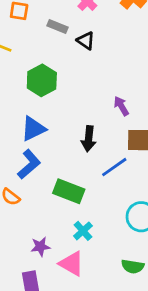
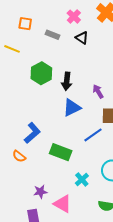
black triangle: (86, 41) -> (82, 38), moved
blue triangle: (33, 129) -> (72, 108), moved
black arrow: (89, 139) -> (67, 81), moved
cyan cross: (83, 231) -> (82, 180), moved

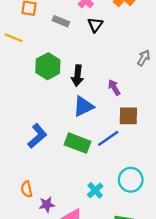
black triangle: (82, 38) -> (95, 25), turned 32
green rectangle: (61, 152) -> (77, 143), moved
orange semicircle: (19, 156) -> (27, 189), moved, turned 40

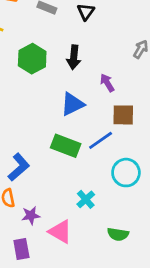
black arrow: (77, 76) -> (74, 57), moved
blue L-shape: (37, 136) -> (19, 167), moved
cyan circle: (131, 180) -> (126, 173), moved

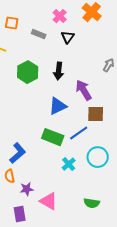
purple arrow: (107, 83) -> (84, 90), size x1.5
cyan cross: (86, 199) -> (69, 164), moved

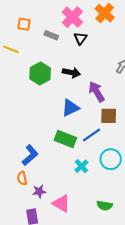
pink cross: (60, 16) -> (72, 17), size x1.5
black arrow: (59, 71) -> (71, 73), turned -84

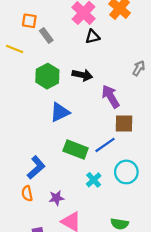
gray rectangle: (51, 35) -> (46, 35), moved, turned 32
black triangle: (80, 38) -> (92, 37), turned 40
blue triangle: (70, 108) -> (60, 112), moved
purple star: (39, 191) -> (56, 198), moved

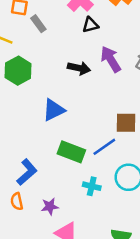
green hexagon: (47, 76) -> (18, 71), moved
purple arrow: (111, 96) -> (111, 59), moved
cyan cross: (94, 180) -> (92, 186), turned -35

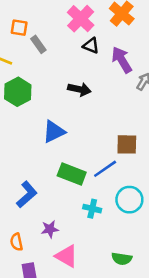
black triangle: (90, 25) -> (91, 46), turned 36
purple arrow: (111, 59) -> (122, 60), moved
orange semicircle: (17, 201) -> (16, 242), moved

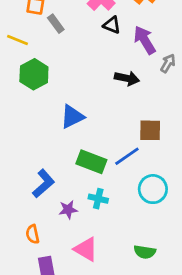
black arrow: (79, 89) -> (127, 78), moved
cyan cross: (92, 209) -> (98, 199), moved
purple star: (50, 229) -> (68, 210), moved

